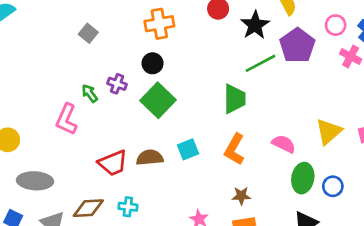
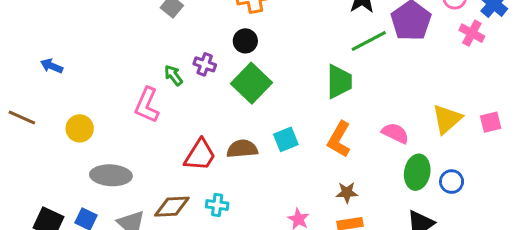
red trapezoid: (113, 163) -> (200, 155), turned -36

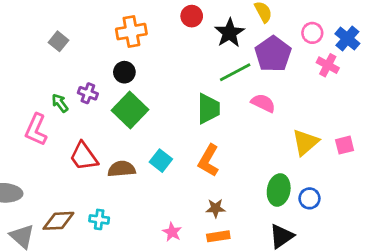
pink semicircle: (395, 133) -> (263, 103), moved
cyan square: (286, 139) -> (161, 161), turned -30
red trapezoid: (200, 155) -> (84, 156), moved, turned 112

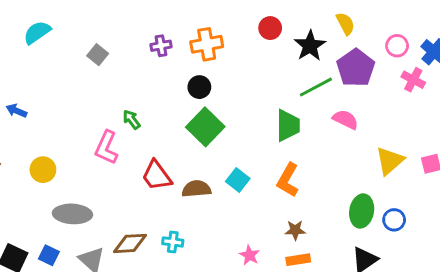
gray square: (58, 41) -> (98, 55), moved
purple cross: (88, 93) -> (161, 46), moved, turned -30

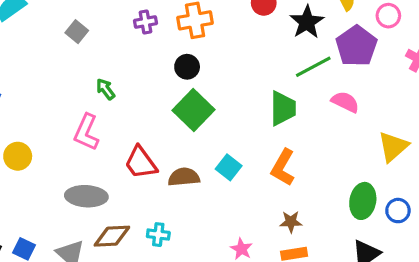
pink circle: (397, 46) -> (388, 16), moved
green arrow: (131, 120) -> (106, 89), moved
gray ellipse: (72, 214) -> (86, 196), moved

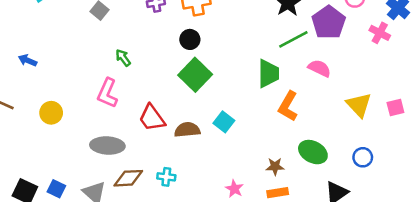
yellow triangle: (393, 147) -> (359, 105), turned -32
orange L-shape: (283, 167) -> (288, 106), moved
green ellipse: (363, 201) -> (313, 152), moved, turned -72

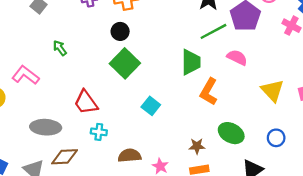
pink L-shape: (107, 93) -> (26, 75), moved, turned 104
brown semicircle: (187, 130) -> (130, 156), moved
cyan cross: (166, 177) -> (99, 132), moved

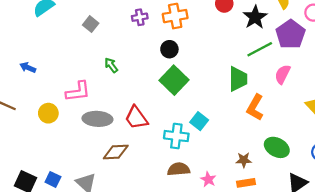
pink semicircle: (237, 57) -> (283, 74), turned -90
pink L-shape: (26, 75) -> (78, 91), turned 135
gray ellipse: (46, 127) -> (97, 119), moved
cyan cross: (99, 132) -> (176, 136), moved, size x1.5
brown diamond: (65, 157) -> (116, 152), moved

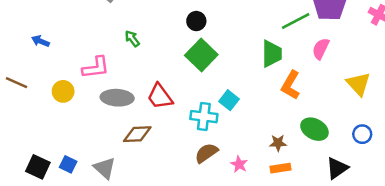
brown semicircle: (179, 169) -> (206, 153), turned -30

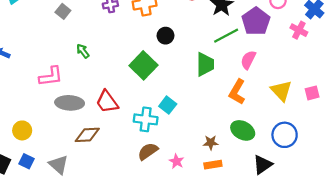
black circle: (196, 21) -> (165, 36), moved
orange L-shape: (291, 85) -> (237, 92), moved
yellow circle: (63, 91) -> (22, 130), moved
blue circle: (362, 134) -> (285, 135), size x1.5

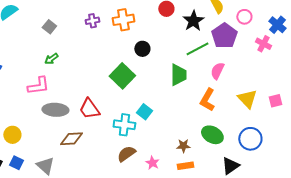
green arrow: (83, 51) -> (51, 59), moved, turned -88

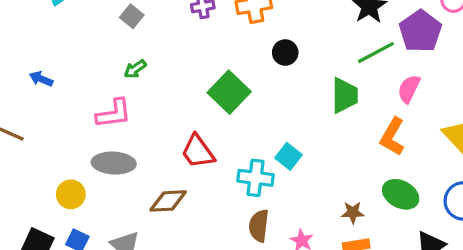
green square: (122, 76) -> (229, 92), moved
gray ellipse: (55, 110) -> (114, 163), moved
brown semicircle: (126, 154) -> (259, 226), turned -48

